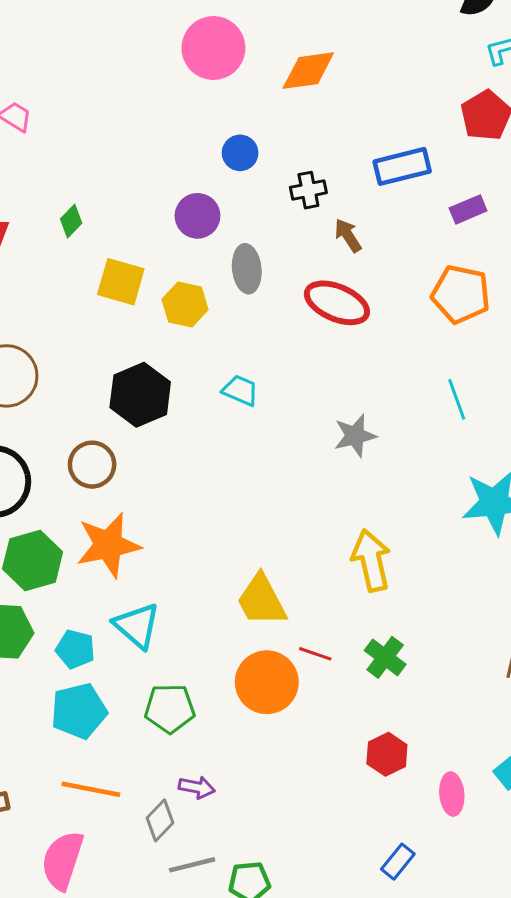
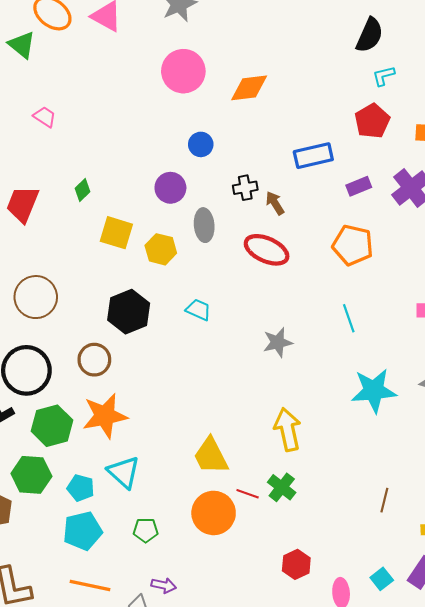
black cross: (308, 190) -> (245, 188), moved
green cross: (385, 657) -> (282, 487), moved
green pentagon: (170, 708) -> (146, 530), size x0.7

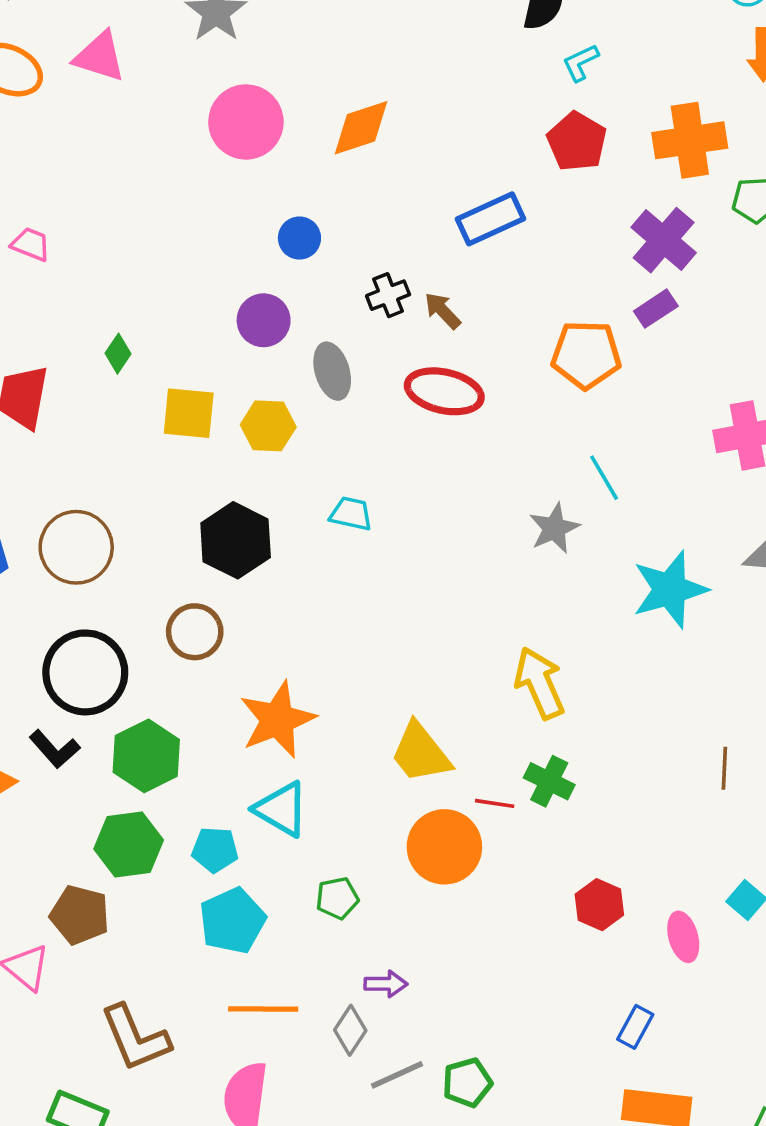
purple rectangle: (359, 186) -> (656, 309), moved
gray star: (278, 342) -> (554, 528), moved
orange star: (105, 416) -> (277, 720), moved

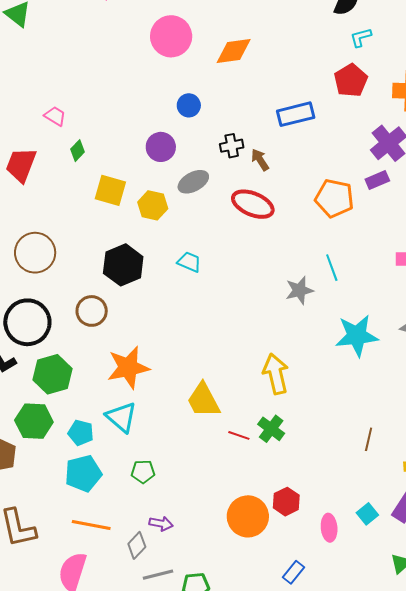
pink trapezoid: (31, 244) -> (55, 116), moved
gray ellipse: (332, 371) -> (193, 182), turned 68
orange circle: (444, 847) -> (248, 516), moved

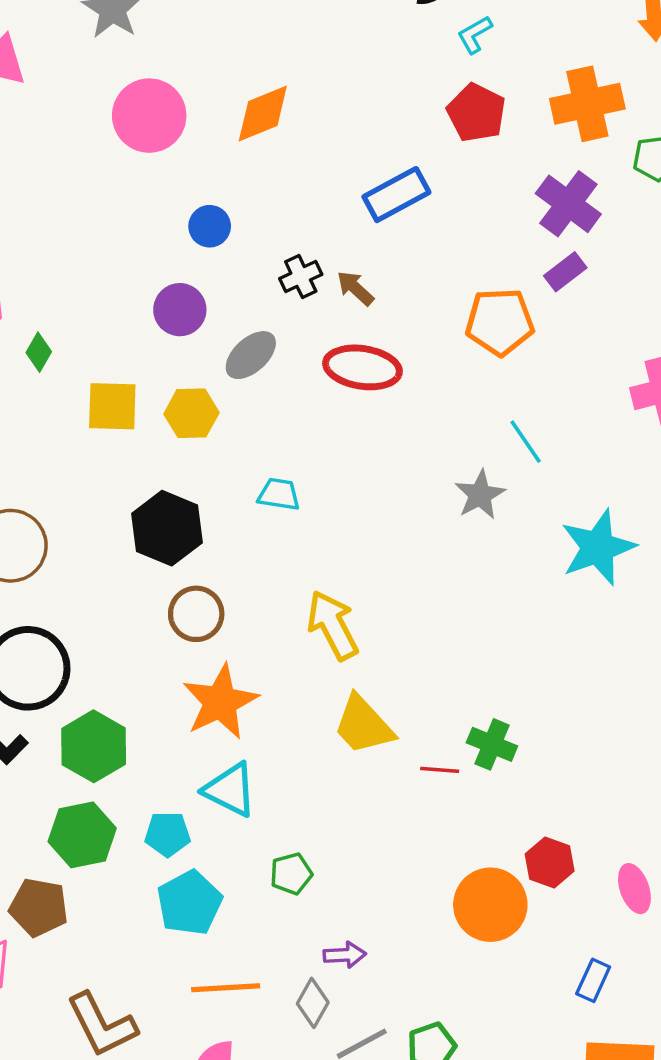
brown circle: (92, 311) -> (196, 614), moved
yellow arrow: (276, 374) -> (333, 625), moved

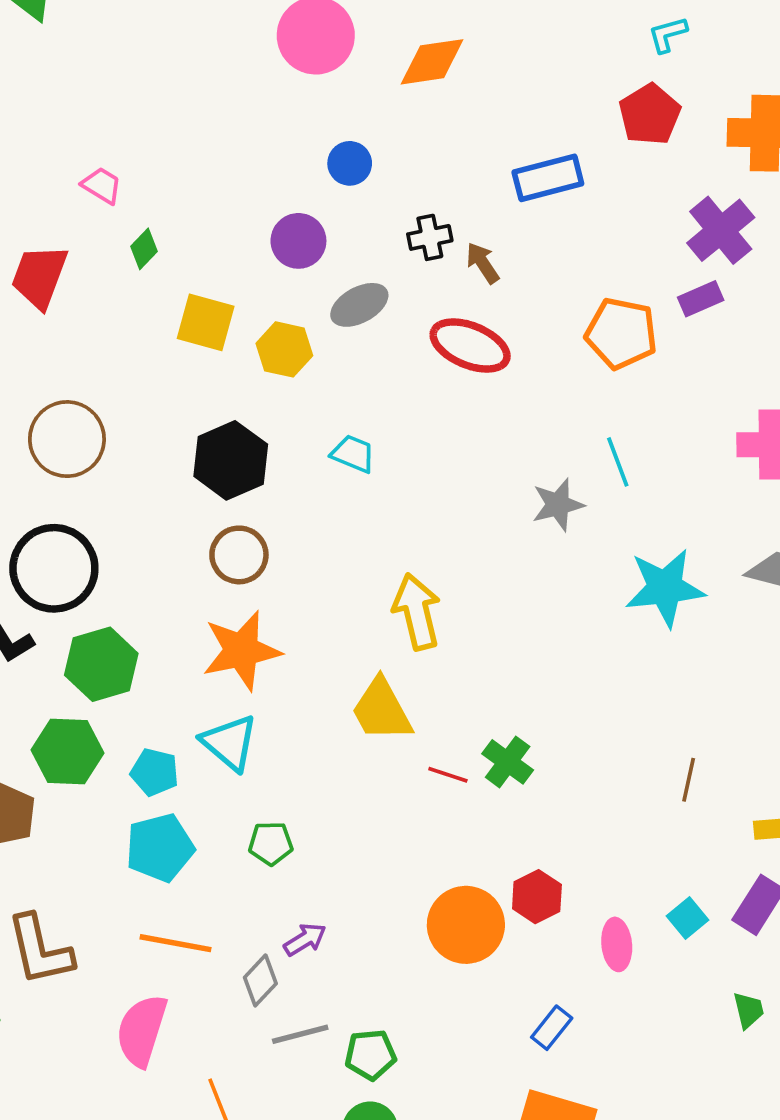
yellow arrow: (333, 625) -> (417, 612), moved
purple arrow: (345, 955) -> (305, 939), turned -42

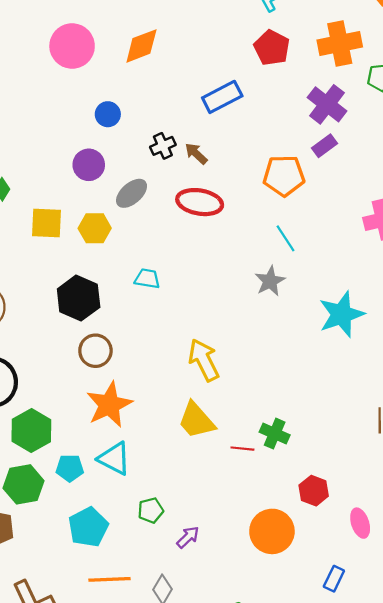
cyan line: (618, 462) -> (285, 238), moved
cyan pentagon: (155, 772) -> (70, 468), moved
red hexagon: (537, 897) -> (314, 491), moved
purple arrow: (305, 939) -> (188, 537), moved

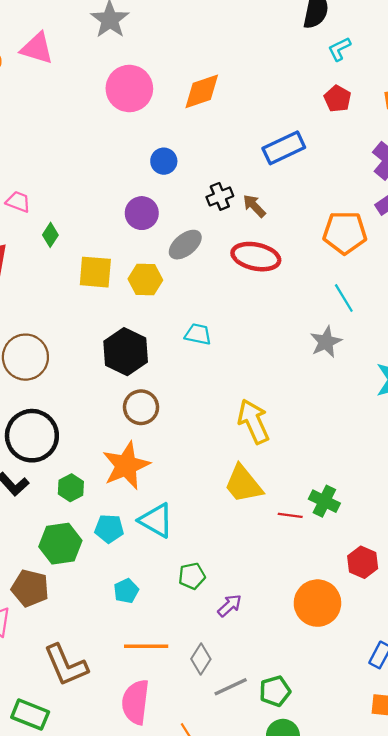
red pentagon: (272, 48) -> (338, 99), size x0.7
orange star: (109, 405) -> (126, 466), moved
green hexagon: (31, 431) -> (71, 488), size x0.6
cyan pentagon: (88, 527) -> (126, 591), size x0.6

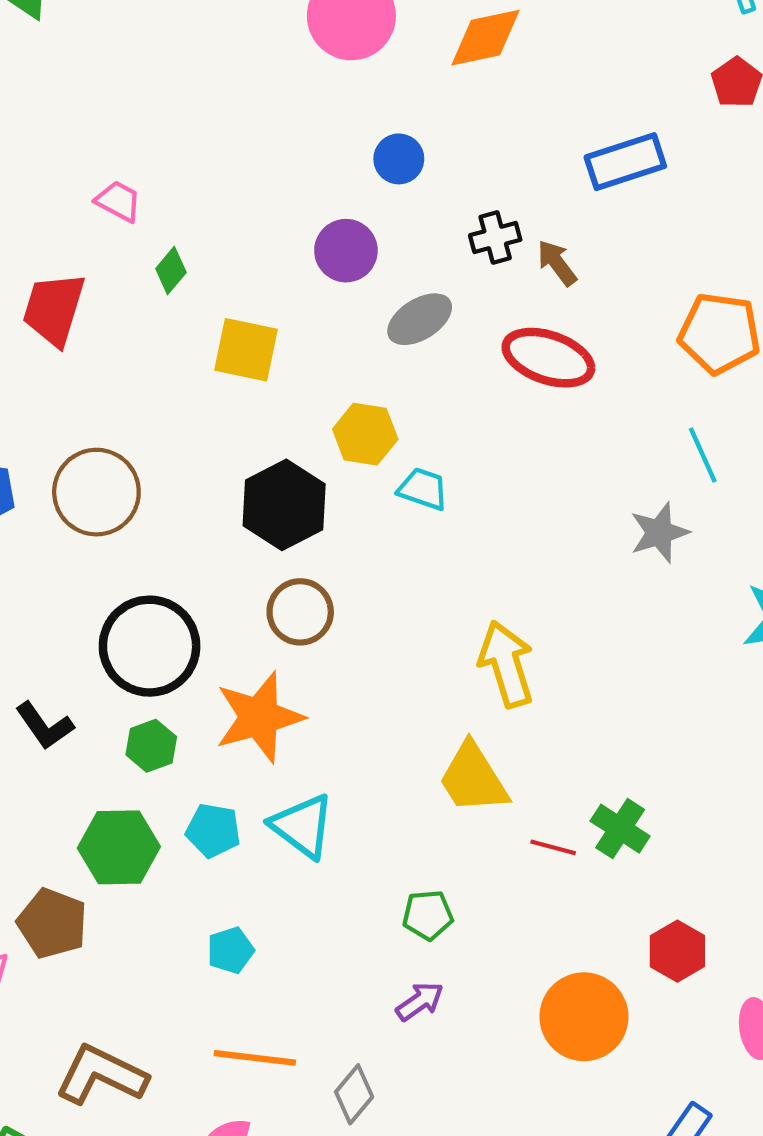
yellow hexagon: (145, 279) -> (365, 434), moved
black circle: (32, 436) -> (150, 646), moved
green pentagon: (192, 576) -> (428, 915), moved
brown L-shape: (66, 665) -> (101, 1075), turned 132

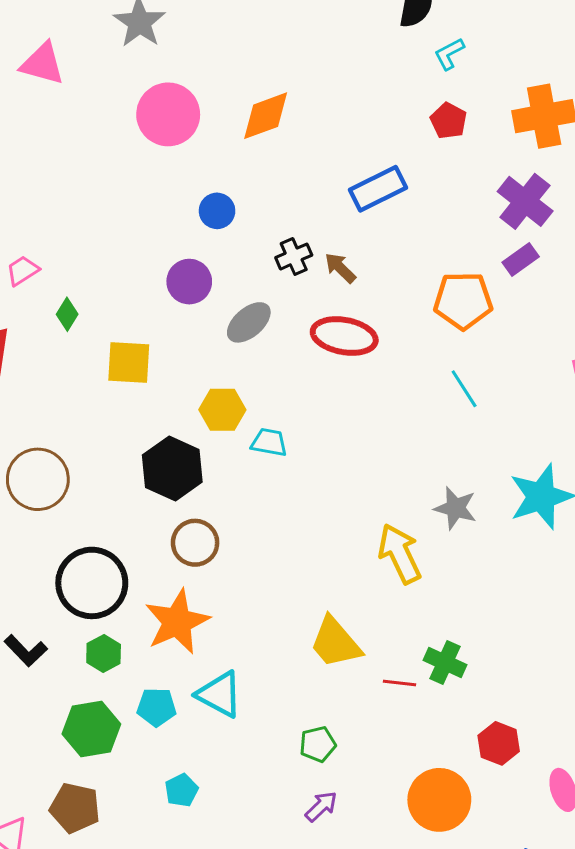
pink trapezoid: (118, 201) -> (23, 271), turned -52
gray star: (659, 533) -> (455, 508), moved, turned -30
yellow arrow: (506, 664) -> (400, 554), moved
brown pentagon: (52, 923) -> (75, 808), moved

